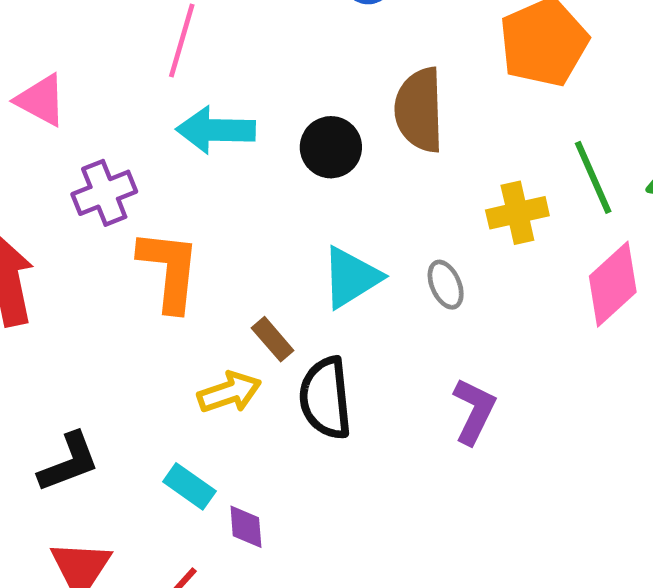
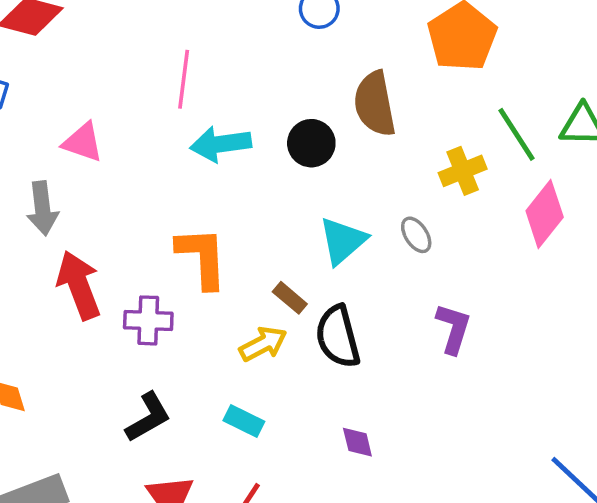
purple cross: (104, 193) -> (148, 320), moved, turned 33
purple diamond: (246, 527) -> (357, 442), moved

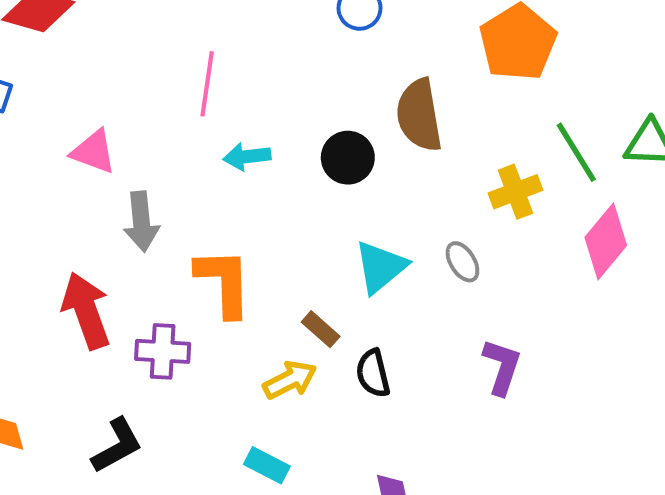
cyan arrow: (221, 144) -> (247, 157), size x0.7
gray arrow: (42, 208) -> (141, 222), moved
black semicircle: (338, 337) -> (373, 373), size x0.7
black L-shape: (148, 417) -> (117, 445), moved

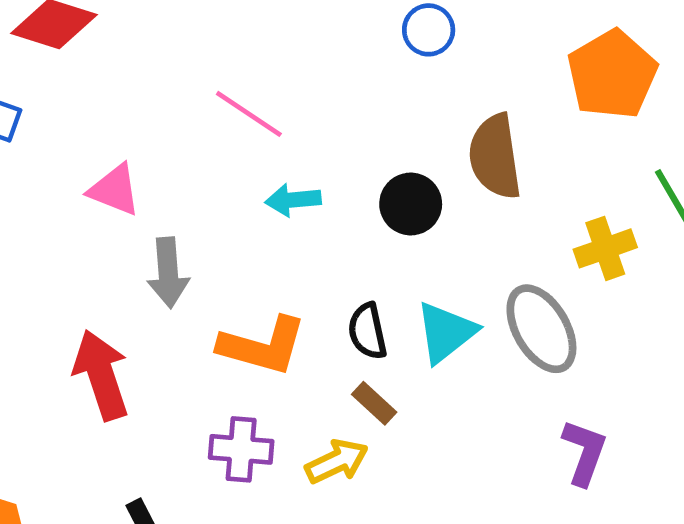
pink line: (207, 84) -> (249, 114), turned -66
gray ellipse: (462, 262) -> (541, 329), size x1.8
orange L-shape: (224, 282) -> (263, 346), turned 106
purple cross: (163, 351) -> (241, 449), moved
black semicircle: (373, 373) -> (367, 331), moved

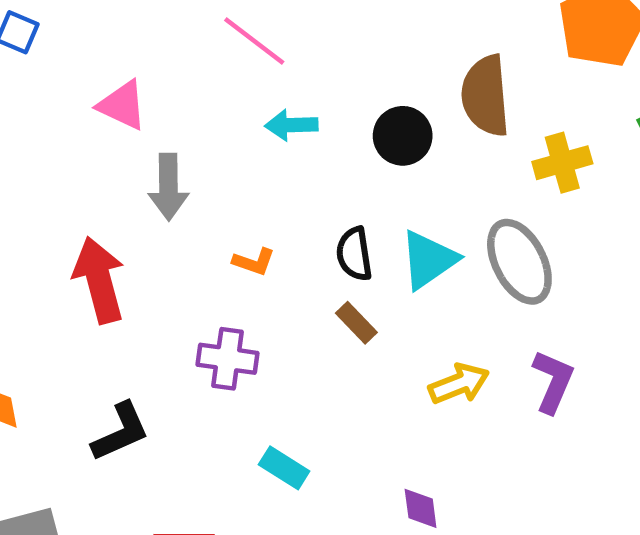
yellow cross: (605, 248) -> (562, 163), moved
orange L-shape: (263, 346) -> (254, 262), size x0.5
yellow arrow: (337, 461) -> (459, 384), moved

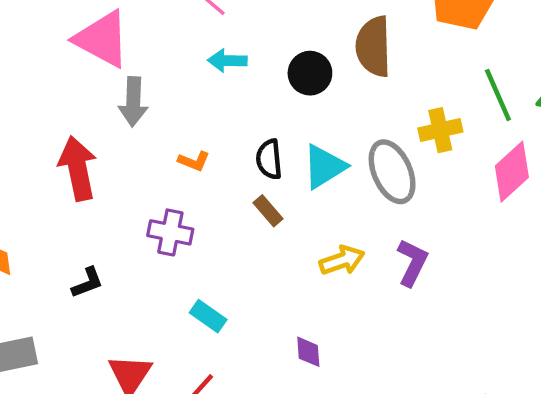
pink triangle: (122, 105) -> (102, 39), size x1.5
yellow cross: (562, 163) -> (440, 130), moved
black L-shape: (120, 432) -> (88, 283), size x0.7

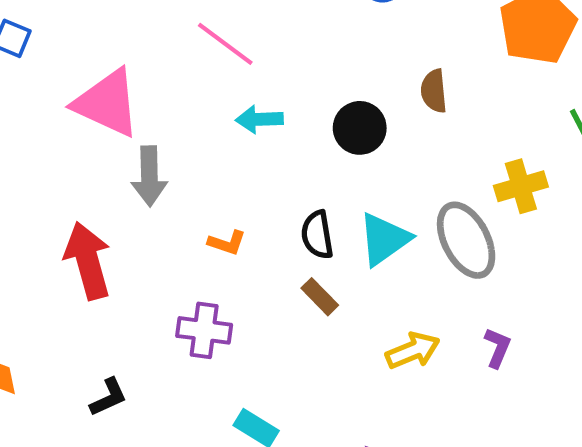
brown semicircle: (373, 47) -> (434, 91), size x0.6
purple L-shape: (412, 262) -> (497, 348), size x0.7

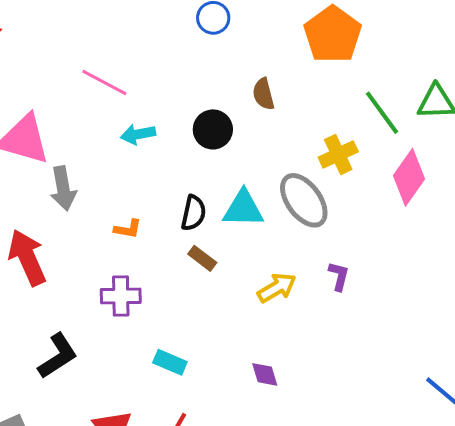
black semicircle: (317, 235) -> (193, 213), turned -150
cyan triangle: (384, 239) -> (243, 209), turned 45
black L-shape: (108, 397) -> (58, 356), size x1.5

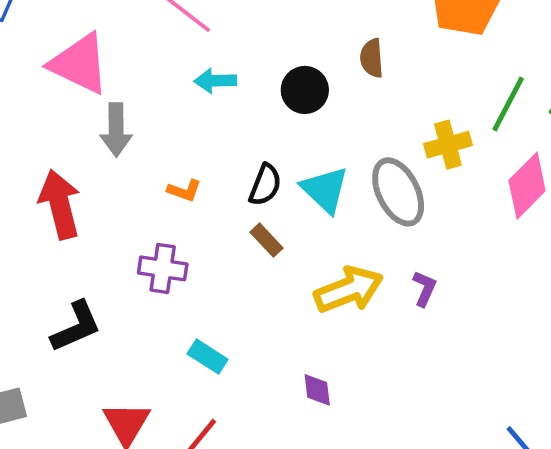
green line: (382, 113) -> (508, 104), turned 54
cyan triangle: (243, 209) -> (325, 190), turned 33
yellow arrow: (277, 288) -> (349, 290), size x1.4

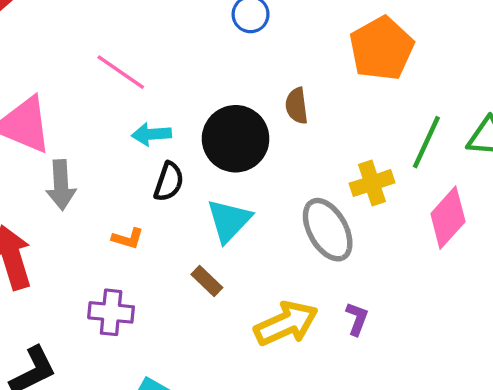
black circle: (305, 90) -> (236, 139), size x1.5
black semicircle: (265, 185) -> (169, 182), moved
cyan triangle: (325, 190) -> (229, 221), moved, turned 33

